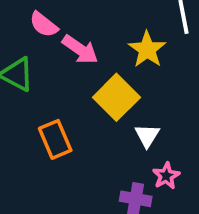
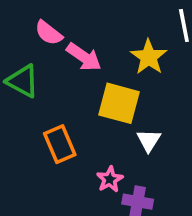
yellow square: (116, 97) -> (119, 103), turned -30
pink star: (166, 176) -> (110, 179), moved

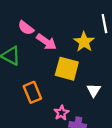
white triangle: (149, 140) -> (94, 90), moved

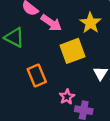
yellow square: (67, 69) -> (73, 51), turned -35

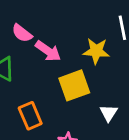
yellow star: (90, 23) -> (96, 51), turned -30

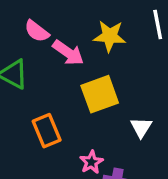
yellow star: (96, 51) -> (110, 36), moved

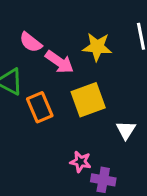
orange rectangle: (47, 131) -> (40, 107), moved
pink star: (91, 162) -> (81, 162), turned -30

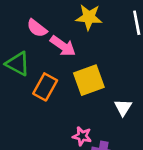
yellow star: (97, 47) -> (89, 17), moved
orange rectangle: (40, 107) -> (45, 87), turned 52

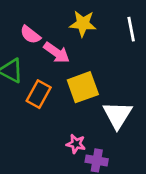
white triangle: (123, 107) -> (117, 115), size x1.6

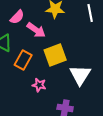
pink semicircle: (30, 35) -> (17, 17), turned -84
pink star: (76, 144) -> (39, 85), moved

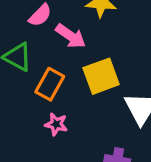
pink star: (39, 85) -> (56, 124), moved

